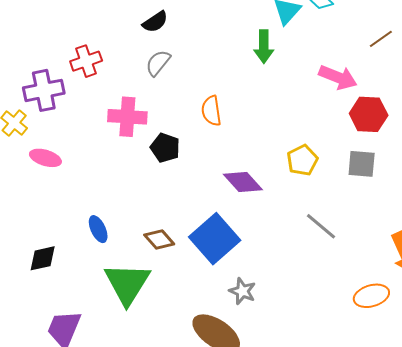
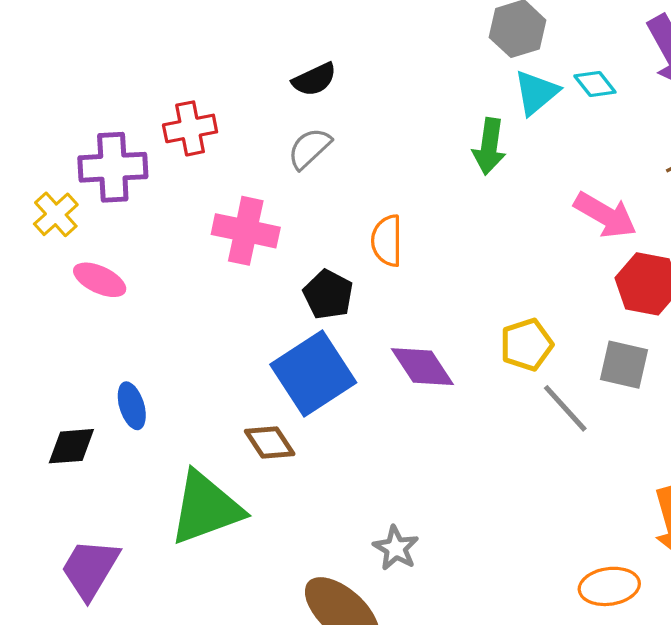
black pentagon: (165, 148) -> (328, 295), moved
gray line: (321, 226) -> (565, 408), moved
blue ellipse: (98, 229) -> (132, 406), moved
blue square: (215, 239) -> (313, 374), moved
green triangle: (127, 284) -> (206, 508), turned 30

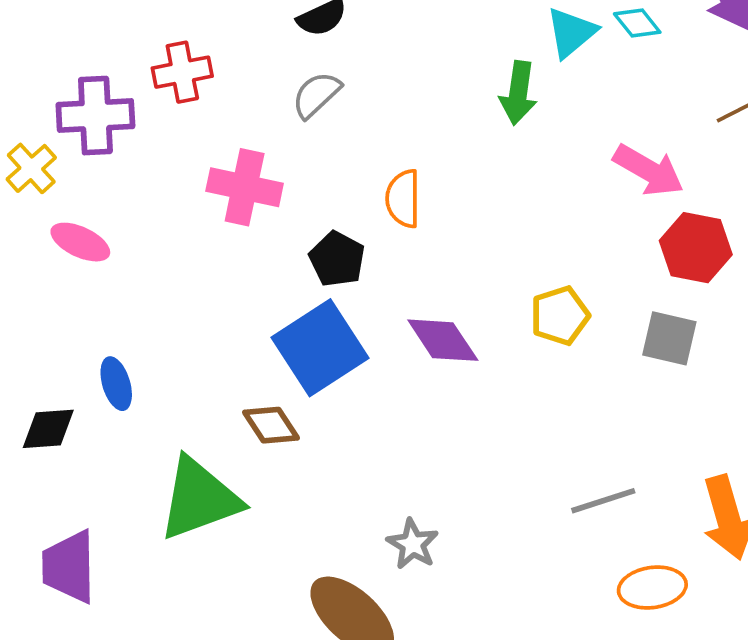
gray line: (565, 408) -> (603, 501), moved, turned -66
purple trapezoid: (90, 569) -> (69, 567), turned -32

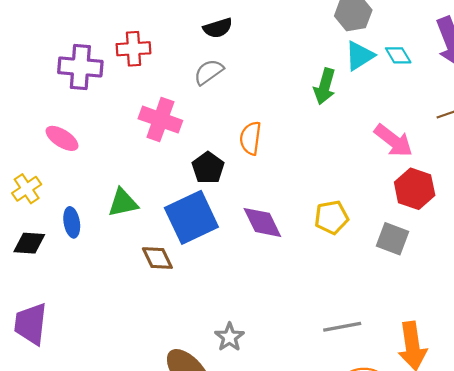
yellow cross: (31, 168) -> (27, 189), moved
green triangle: (199, 499) -> (123, 203), moved, size x0.6

